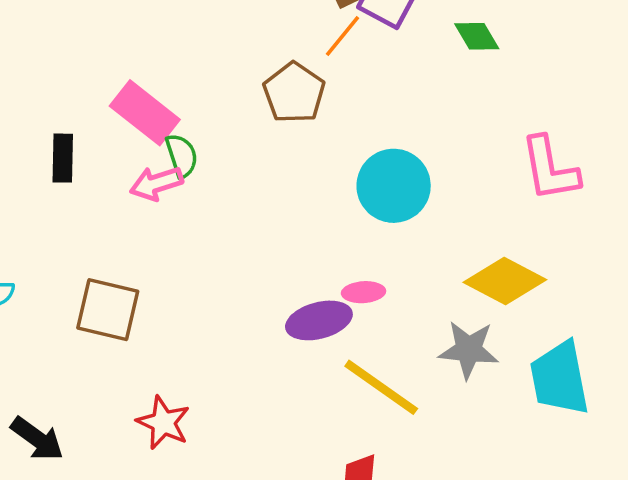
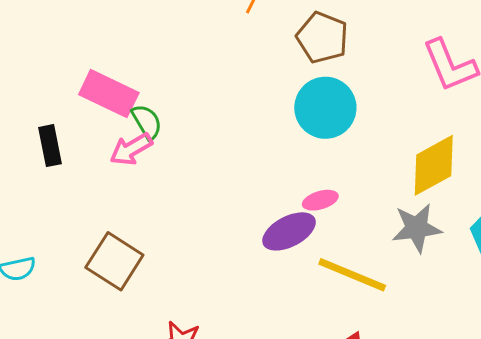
brown pentagon: (294, 93) -> (322, 38), moved
yellow diamond: (505, 281) -> (434, 165), turned -44
brown square: (108, 310) -> (114, 261), turned 32

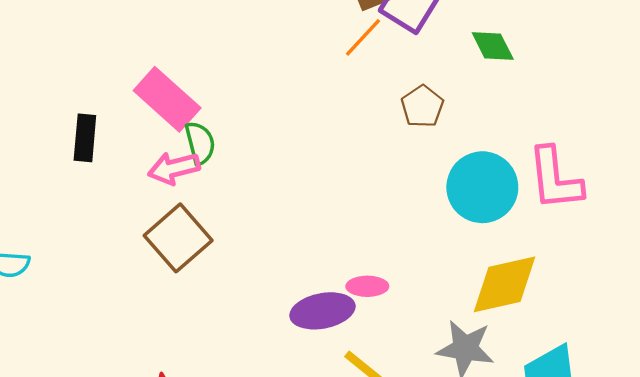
brown pentagon: (322, 38) -> (422, 106), size x0.7
cyan circle: (325, 108) -> (482, 187), moved
brown square: (114, 261) -> (178, 238), moved

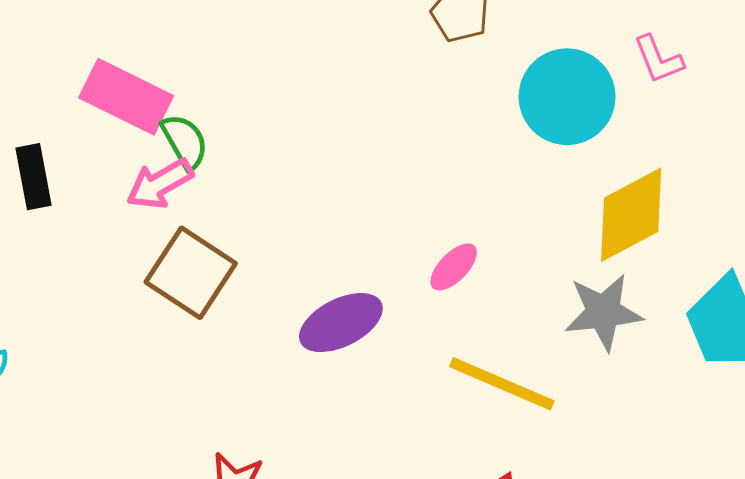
pink L-shape: (555, 179) -> (658, 59), size x0.6
pink ellipse: (367, 286) -> (454, 267), turned -30
purple ellipse: (322, 311) -> (341, 323), moved

